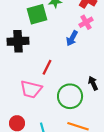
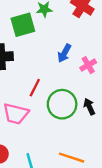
pink cross: (86, 22) -> (88, 65), moved
green circle: (70, 96) -> (62, 104), moved

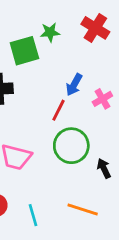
red line: (35, 88) -> (59, 110), moved
black arrow: (89, 107) -> (104, 168), moved

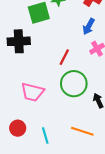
blue arrow: (74, 85) -> (89, 26), moved

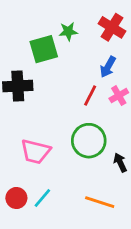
red line: (64, 57) -> (90, 96), moved
cyan line: (45, 136) -> (42, 198), moved, turned 56

